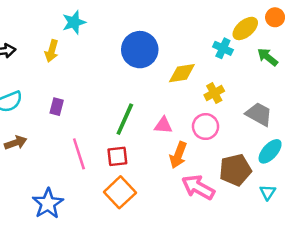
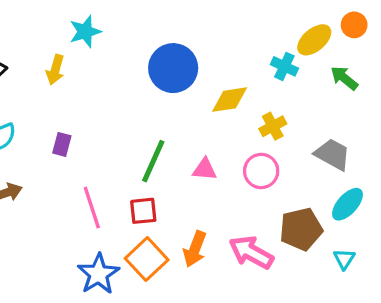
orange arrow: (178, 155) -> (195, 249), moved
blue star: (48, 203) -> (98, 274), moved

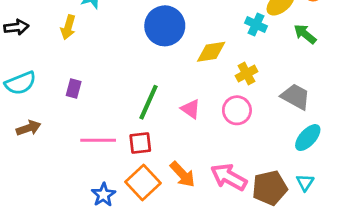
pink triangle: (205, 169) -> (191, 109), turned 30
pink line: (92, 208) -> (98, 140), turned -72
brown pentagon: (301, 229) -> (270, 188), moved
orange arrow: (195, 249) -> (182, 174), turned -64
blue star: (98, 274) -> (104, 195), size x0.7

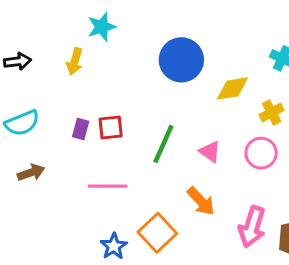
red square: (140, 143) -> (111, 128), moved
orange arrow: (182, 174) -> (201, 201), moved
pink arrow: (229, 177) -> (252, 227), turned -102

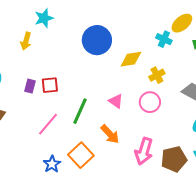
green line: (163, 144) -> (80, 111), moved
pink line: (108, 186) -> (48, 124), turned -50

